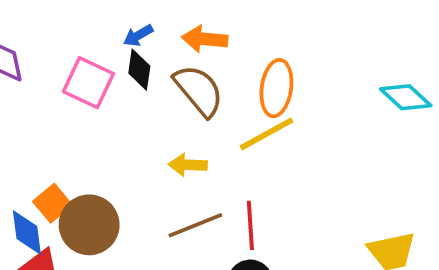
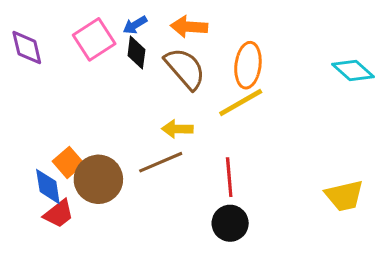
pink square: (88, 83) -> (94, 39), moved, turned 33
brown line: (195, 225) -> (161, 162), moved

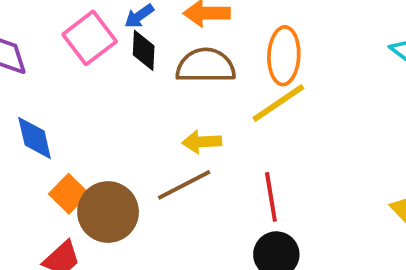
brown semicircle: (185, 68) -> (206, 66), turned -45
blue diamond: (48, 187) -> (35, 138), moved

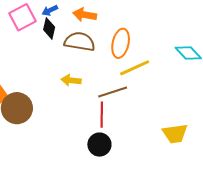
yellow line: (278, 103) -> (135, 68), moved
brown line: (184, 185) -> (113, 92), moved

